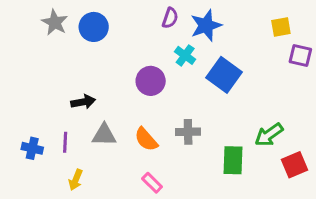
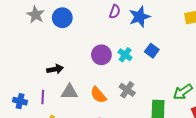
cyan cross: (185, 55) -> (125, 55), moved
blue square: (224, 75) -> (152, 51), size x0.6
gray cross: (188, 132) -> (127, 90), turned 35

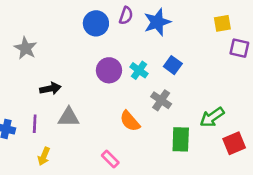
gray star: (36, 15) -> (26, 48), moved
blue circle: (62, 18) -> (96, 23), moved
gray cross: (127, 90) -> (161, 100), moved
orange semicircle: (98, 95) -> (130, 121), moved

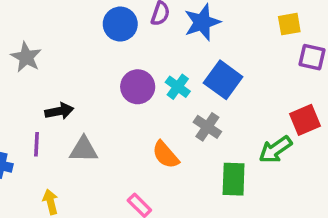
blue square: (173, 65) -> (223, 80), size x1.5
purple line: (35, 124) -> (37, 144), moved
red square: (234, 143) -> (305, 120), moved
yellow arrow: (44, 156) -> (51, 202), turned 144

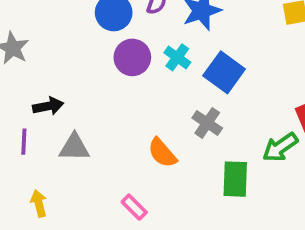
purple circle: (138, 87) -> (132, 57), moved
cyan cross: (178, 87) -> (177, 57), moved

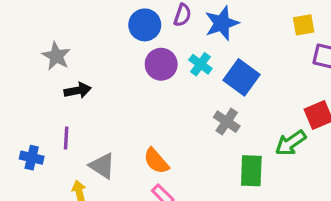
black arrow: (48, 106) -> (78, 90), moved
gray triangle: (74, 147) -> (102, 166), moved, turned 32
orange semicircle: (162, 153) -> (156, 161), moved

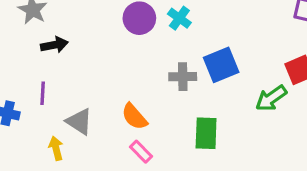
blue square: (241, 77) -> (221, 65), moved, turned 32
gray cross: (227, 122) -> (183, 77), moved, turned -35
green rectangle: (251, 171) -> (206, 133), moved

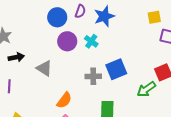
orange semicircle: (134, 117) -> (64, 100), turned -102
gray triangle: (79, 122) -> (44, 68), moved

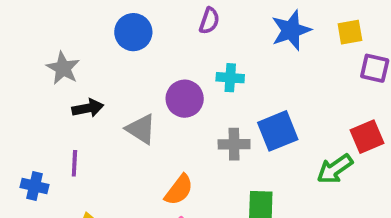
blue star: (104, 16) -> (291, 30), moved
blue circle: (57, 17) -> (133, 32), moved
purple circle: (67, 41) -> (185, 99), moved
cyan cross: (91, 41) -> (230, 78), turned -32

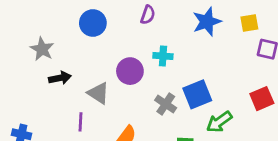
gray cross: (234, 144) -> (166, 104), turned 35
purple line: (74, 163) -> (81, 122), moved
green arrow: (335, 169) -> (219, 122), moved

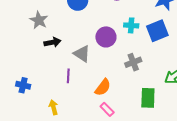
blue square: (197, 94) -> (157, 31), moved
gray cross: (166, 104) -> (133, 62), turned 35

